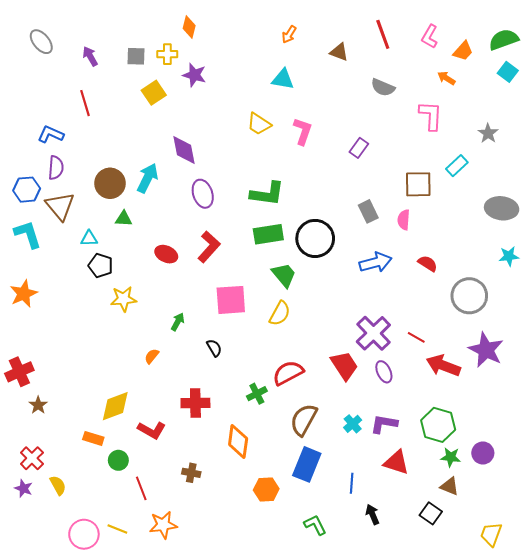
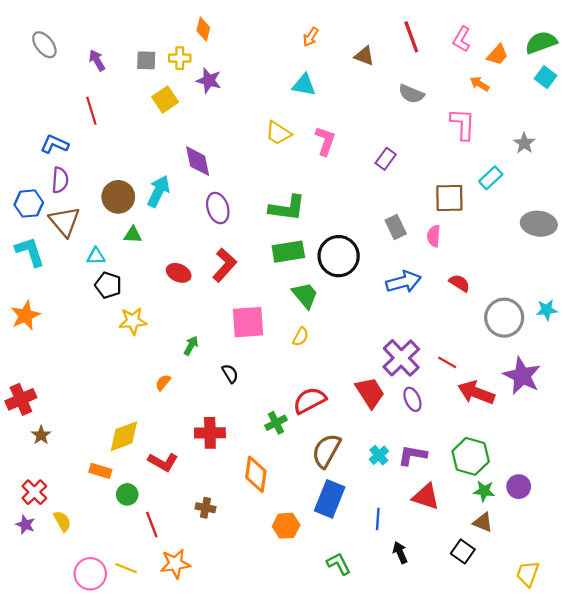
cyan star: (509, 256) -> (547, 310), moved
yellow semicircle: (280, 313) -> (301, 337), size x0.7

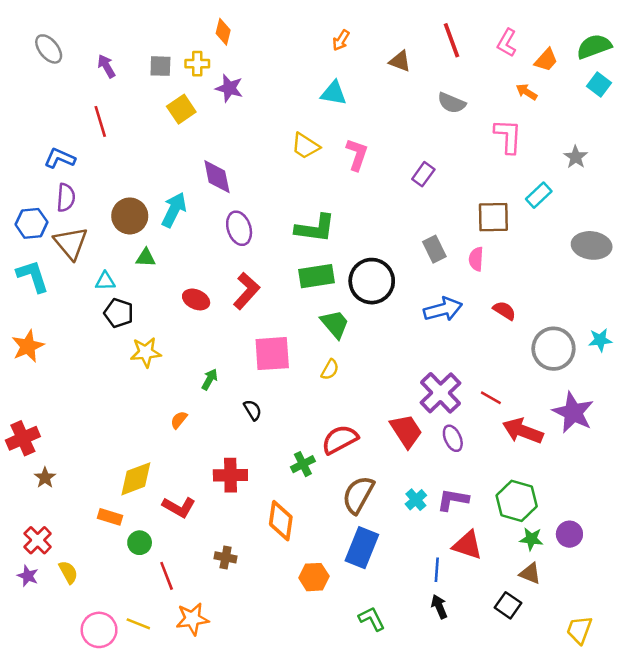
blue line: (378, 519) -> (437, 570), moved

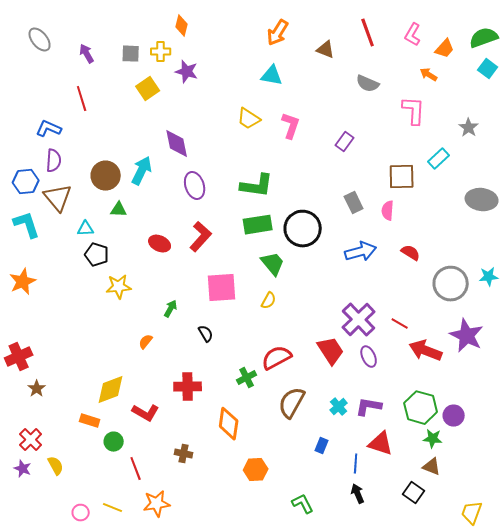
orange arrow: (341, 40) -> (278, 33), size x1.5
purple circle: (569, 534) -> (454, 416), moved
blue rectangle: (362, 548) -> (322, 446), moved, size x0.5
pink circle: (99, 630) -> (81, 513), size x0.6

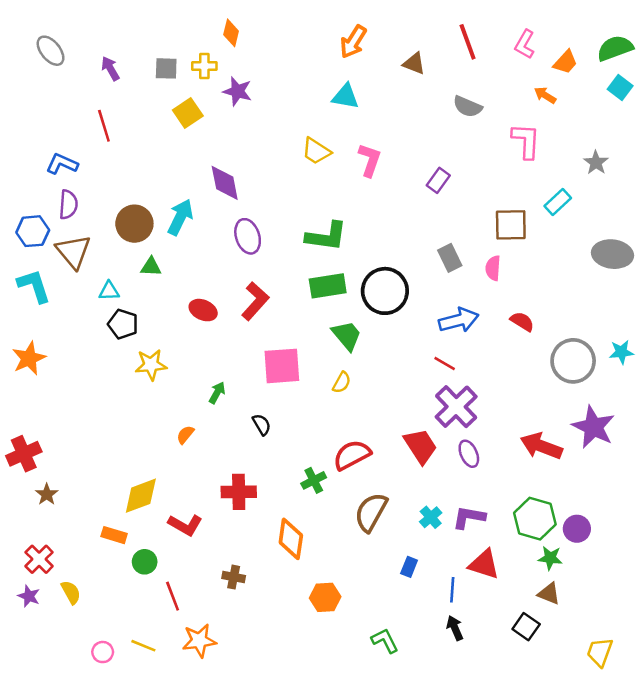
red line: (400, 324) -> (445, 363), moved

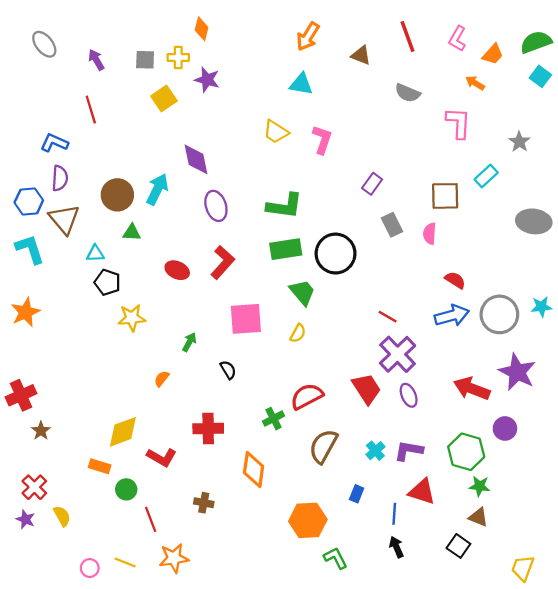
purple rectangle: (438, 180) -> (372, 184), moved
blue arrow: (459, 320) -> (452, 316), moved
purple circle: (577, 529) -> (505, 429), moved
orange hexagon: (325, 597) -> (308, 520), moved, size x1.4

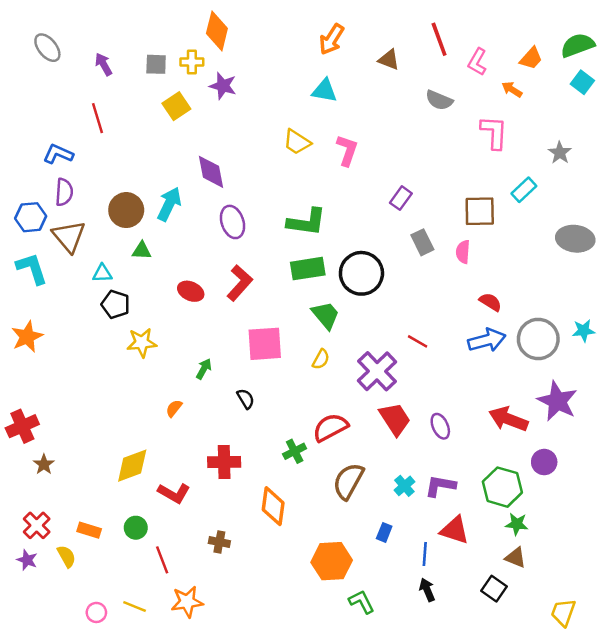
orange diamond: (202, 29) -> (217, 31), size x1.5
pink L-shape: (457, 39) -> (477, 62), moved
purple cross: (398, 354) -> (377, 371), moved
orange rectangle: (100, 466) -> (89, 530), moved

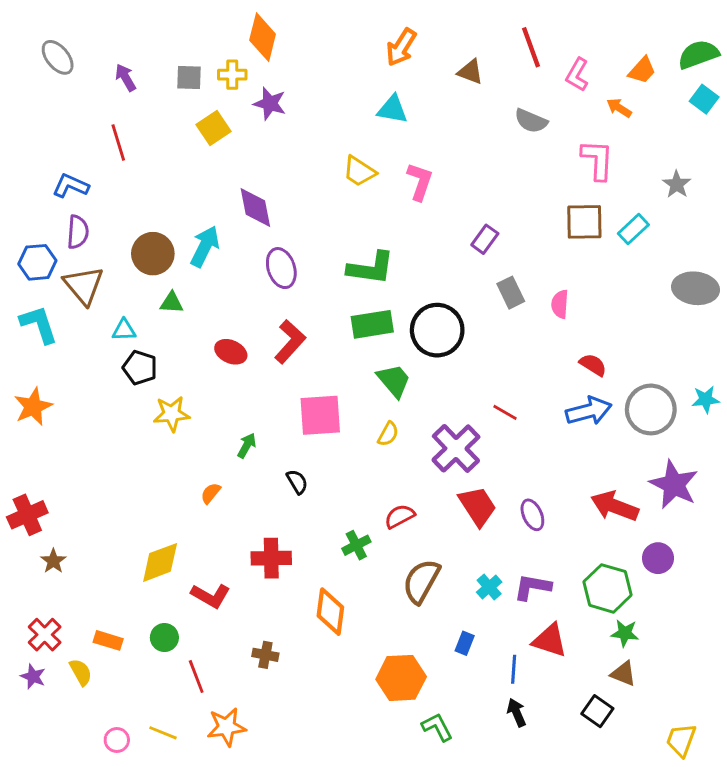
brown square: (480, 211) -> (584, 222), moved
red semicircle: (330, 427) -> (400, 516), size x0.7

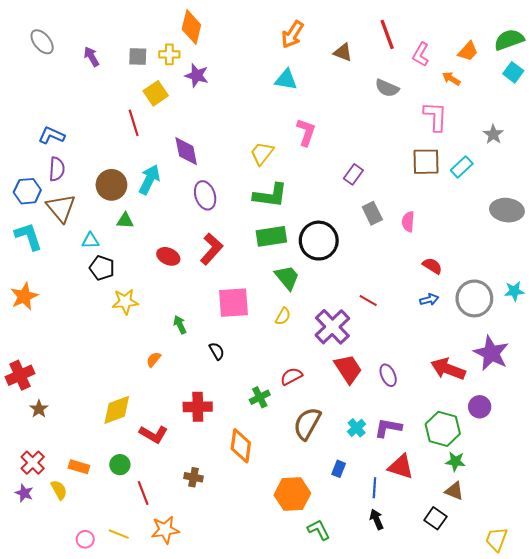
red line: (118, 143) -> (134, 123), moved
yellow trapezoid: (359, 171) -> (262, 153), moved, turned 95
blue arrow: (589, 411) -> (429, 299), size x0.6
green arrow: (247, 446) -> (180, 325), turned -54

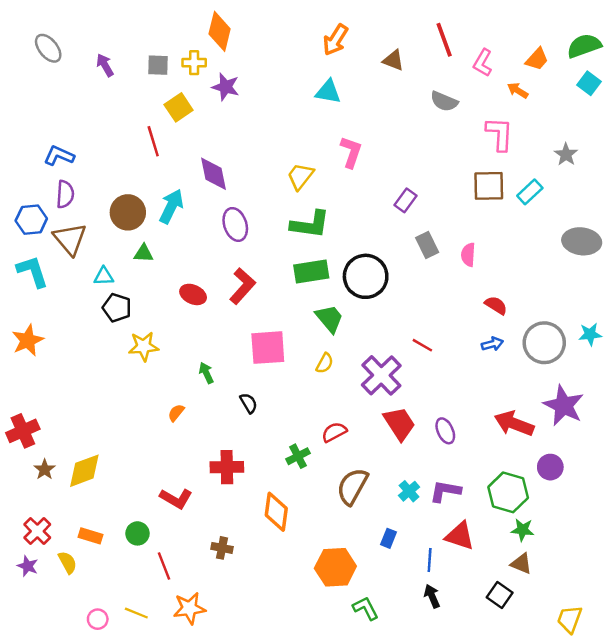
yellow diamond: (117, 410) -> (84, 471), moved

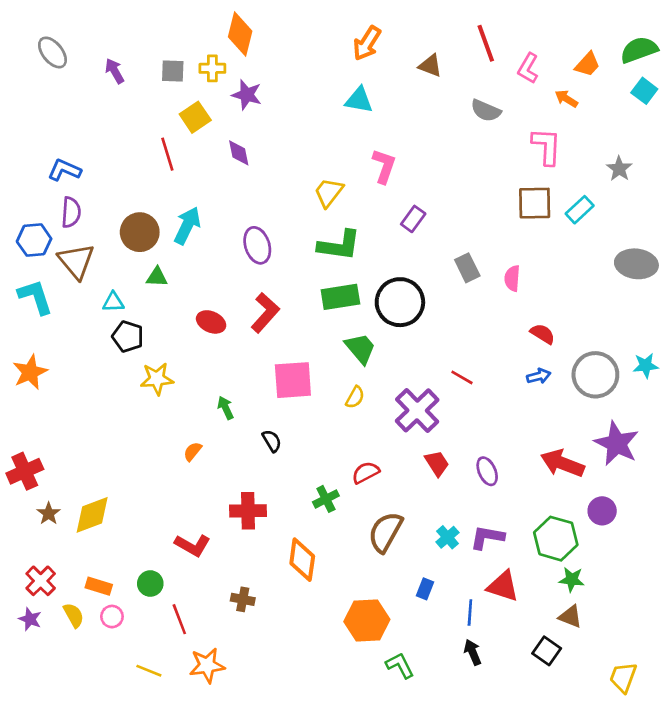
purple diamond: (214, 174) -> (239, 153), moved, size x0.7
purple rectangle: (405, 200) -> (413, 219), moved
red trapezoid: (399, 424) -> (437, 463), size x0.7
pink circle: (98, 619) -> (112, 617), moved

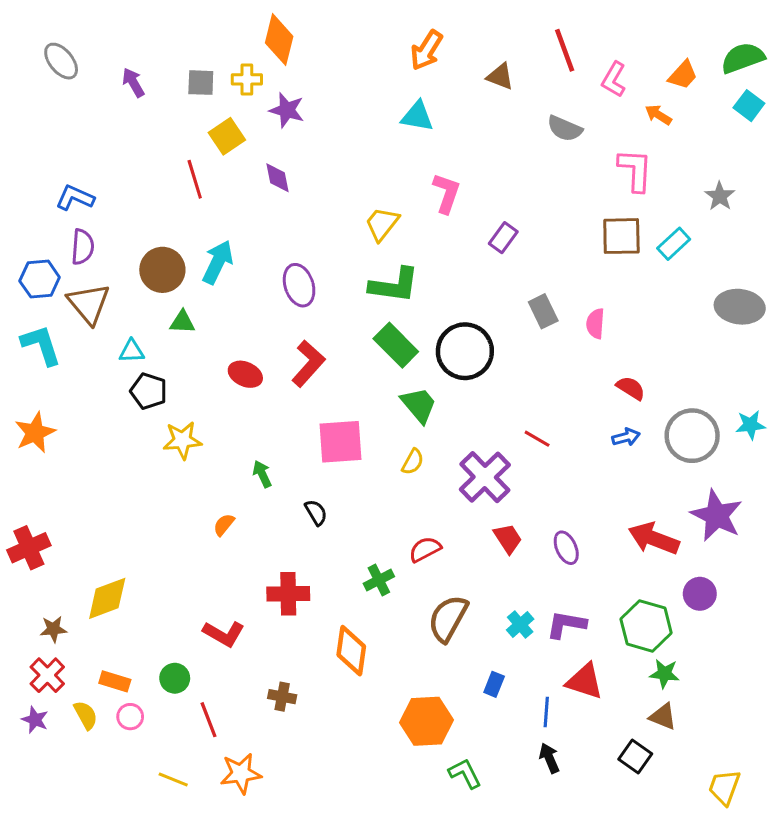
purple rectangle: (413, 219) -> (503, 238), moved
green rectangle: (340, 297) -> (396, 345), turned 54
brown star: (49, 513) -> (53, 629), moved, turned 30

